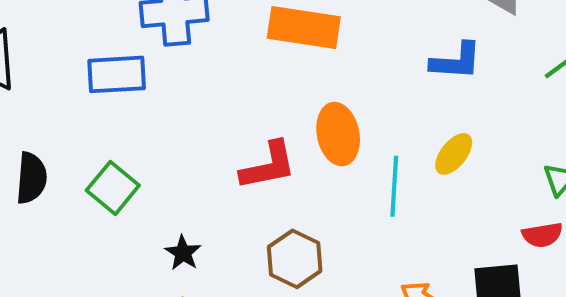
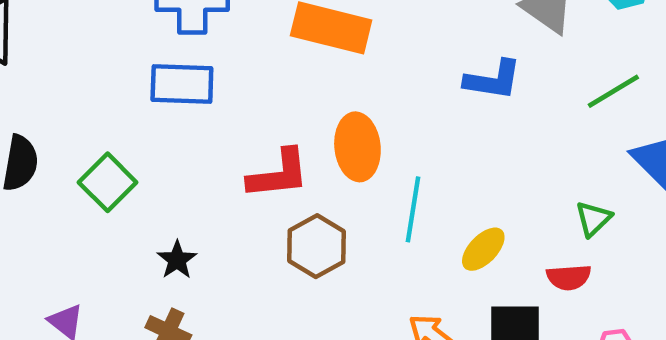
blue rectangle: (117, 74) -> (182, 84), moved
yellow ellipse: (454, 154) -> (483, 249), moved
brown hexagon: (295, 259) -> (316, 246), moved

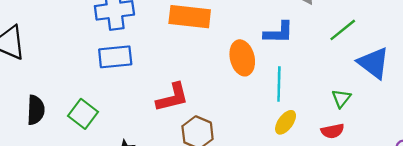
orange ellipse: (357, 147) -> (242, 58), moved
cyan line: (413, 209) -> (279, 84), moved

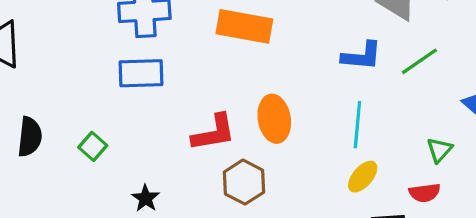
green line: (343, 30) -> (419, 61), moved
orange ellipse: (242, 58) -> (274, 119), moved
green square: (83, 114) -> (93, 146), size x0.7

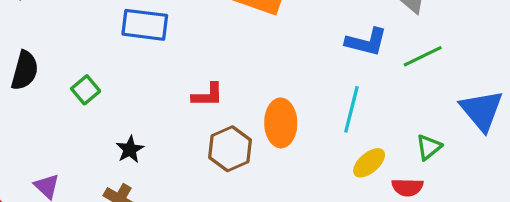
orange ellipse: (274, 119) -> (281, 123), moved
red L-shape: (214, 133) -> (208, 95), size x0.7
yellow ellipse: (363, 177) -> (369, 163), moved

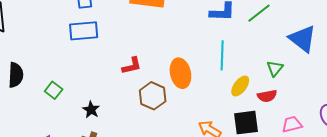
green square: (86, 90) -> (54, 90), moved

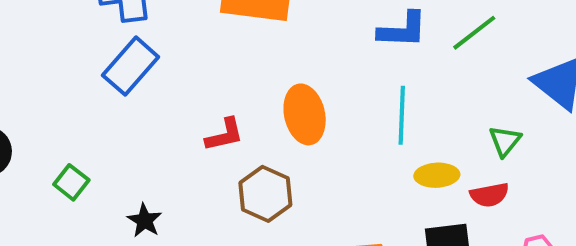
blue rectangle: (84, 31) -> (131, 66), turned -44
orange ellipse: (180, 73) -> (305, 114), moved
yellow ellipse: (240, 86) -> (437, 175), turned 50

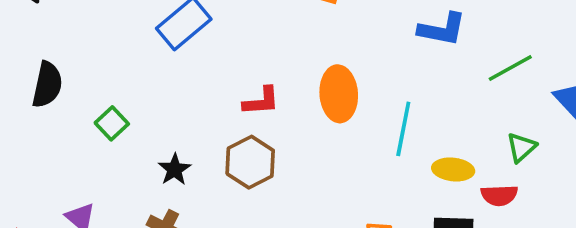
green line: (474, 33) -> (510, 68), moved
cyan line: (402, 115) -> (403, 129), moved
brown hexagon: (265, 194) -> (250, 162), moved

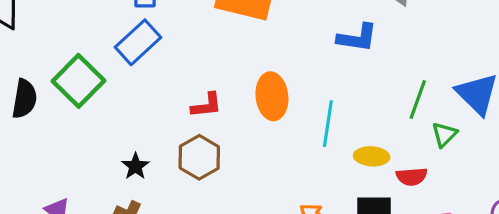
green line: (510, 68) -> (418, 100), moved, turned -39
green square: (112, 123) -> (79, 81), moved, size x1.8
green triangle: (521, 147) -> (444, 134), moved

